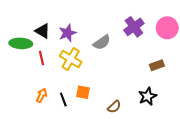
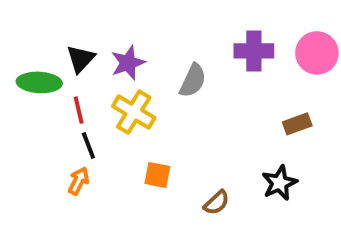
purple cross: (134, 27) -> (254, 51), turned 36
black triangle: (43, 31) -> (81, 59), turned 42
gray semicircle: (102, 42) -> (193, 81), turned -30
black line: (63, 99) -> (88, 145), moved

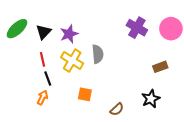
purple cross: (254, 51) -> (137, 28), turned 30
gray semicircle: (193, 81) -> (98, 54), moved, turned -30
green ellipse: (39, 82) -> (17, 29), moved, turned -45

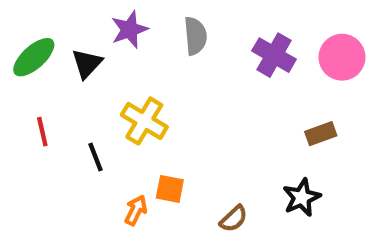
purple star: (69, 34) -> (129, 30), moved
gray semicircle: (98, 54) -> (195, 36), moved
red line: (42, 59) -> (42, 132), moved
orange arrow: (42, 98) -> (136, 210), moved

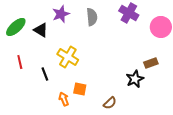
purple cross: (274, 55) -> (129, 13), moved
black triangle: (87, 64) -> (41, 30), turned -42
black star: (302, 197) -> (135, 79), moved
orange arrow: (136, 210) -> (64, 99), turned -48

